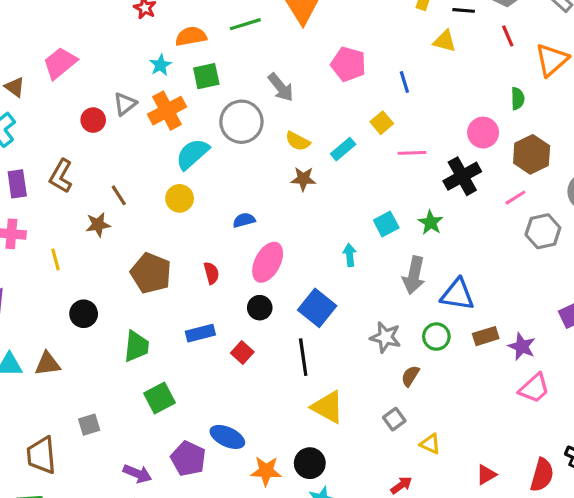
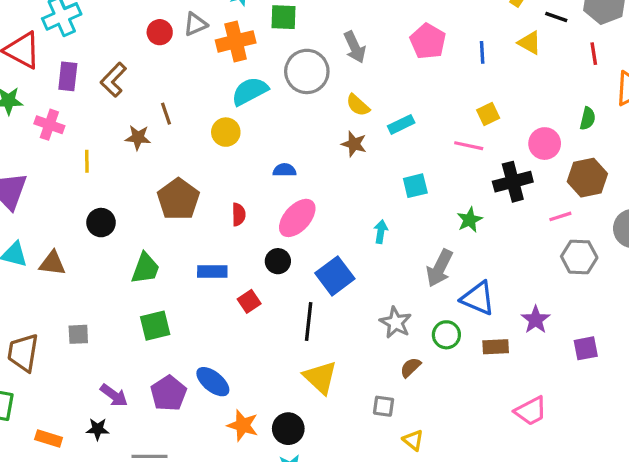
blue line: (404, 82) -> (482, 52), moved
yellow square: (382, 123) -> (488, 114), moved
cyan square: (386, 224) -> (415, 186), moved
purple star: (522, 347) -> (536, 320), moved
gray square: (394, 419) -> (384, 406), turned 30

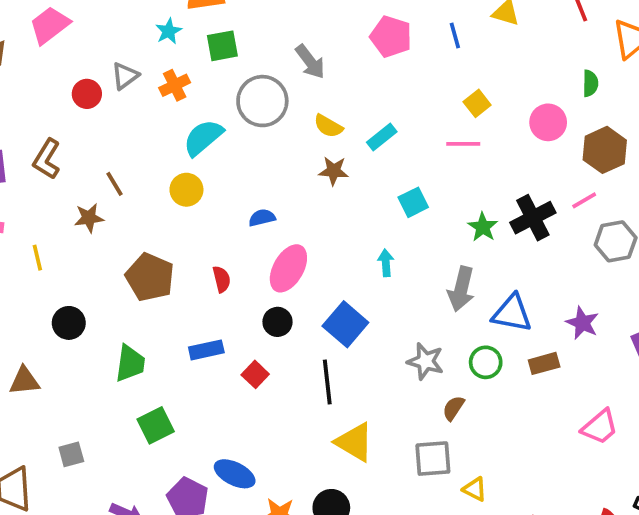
orange cross: (236, 41) -> (175, 85), size x0.7
black cross: (513, 182) -> (533, 218), moved
gray square: (384, 406) -> (433, 459), size x1.5

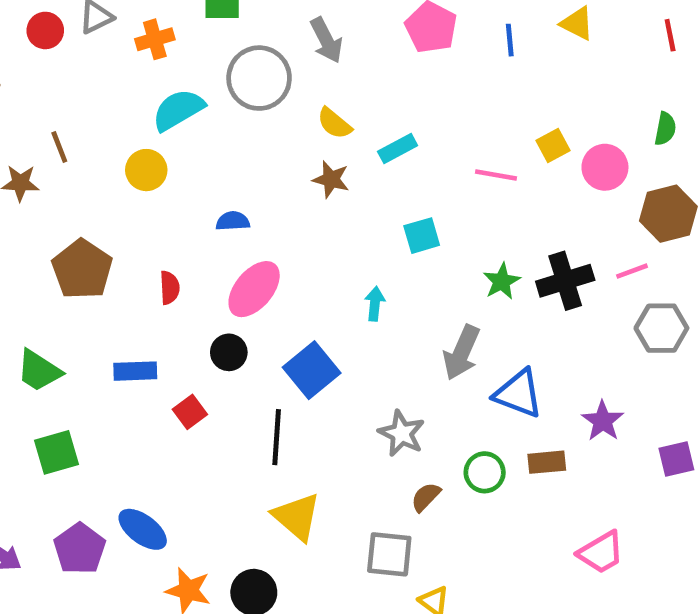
yellow square: (477, 103) -> (553, 146), moved
green circle: (486, 362) -> (485, 472), moved
green trapezoid: (130, 363) -> (39, 371), turned 105

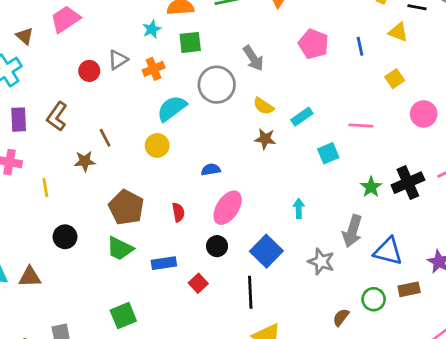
yellow square: (553, 146) -> (395, 79), moved
cyan square: (422, 236) -> (328, 153), moved
green trapezoid: (39, 371) -> (120, 249), moved
gray star: (402, 433) -> (321, 261), moved

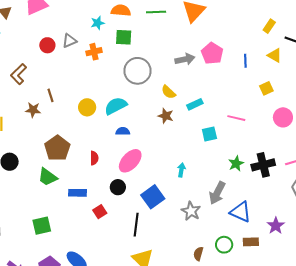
gray arrow: (253, 58) -> (185, 59), moved, turned -78
cyan semicircle: (172, 108) -> (116, 106), moved
brown semicircle: (341, 317) -> (198, 254), turned -32

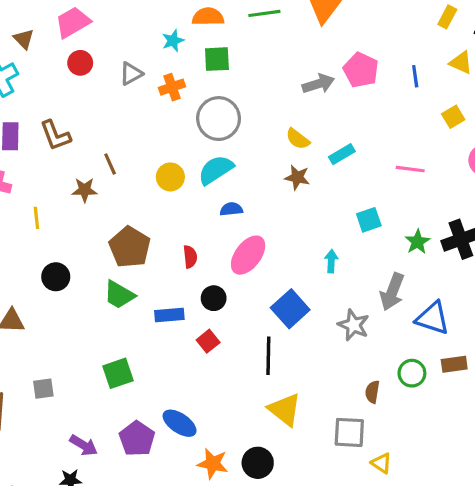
red circle: (47, 45) -> (80, 63), moved
gray circle: (138, 71) -> (219, 119), moved
brown L-shape: (18, 74) -> (55, 135), turned -60
cyan square: (209, 134) -> (369, 220), moved
black circle: (118, 187) -> (214, 298), moved

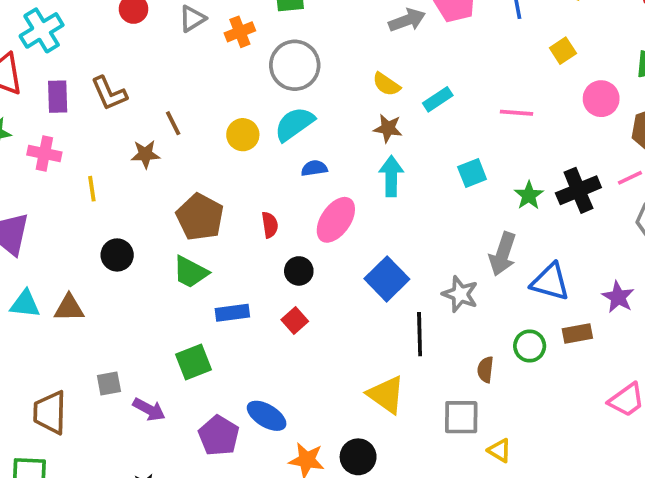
cyan arrow: (331, 261) -> (391, 176), moved, size x1.5
blue rectangle: (169, 315) -> (232, 313), moved
black line: (268, 356) -> (420, 334), moved
purple arrow: (84, 445) -> (149, 409), moved

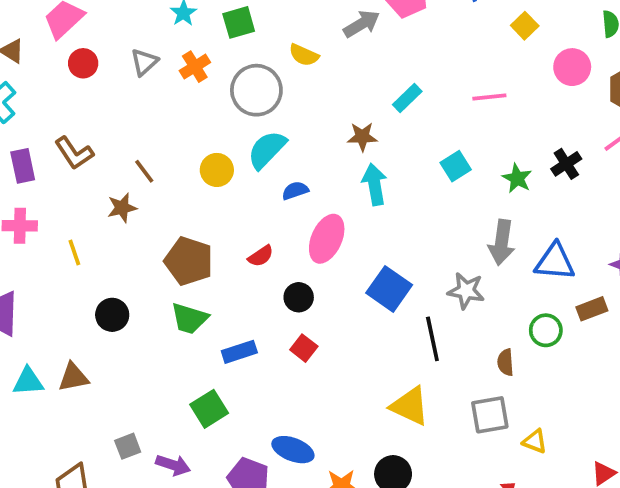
yellow semicircle: (386, 84) -> (304, 55), moved
black cross: (578, 190) -> (566, 164), size x0.7
red semicircle: (270, 225) -> (261, 256), turned 75

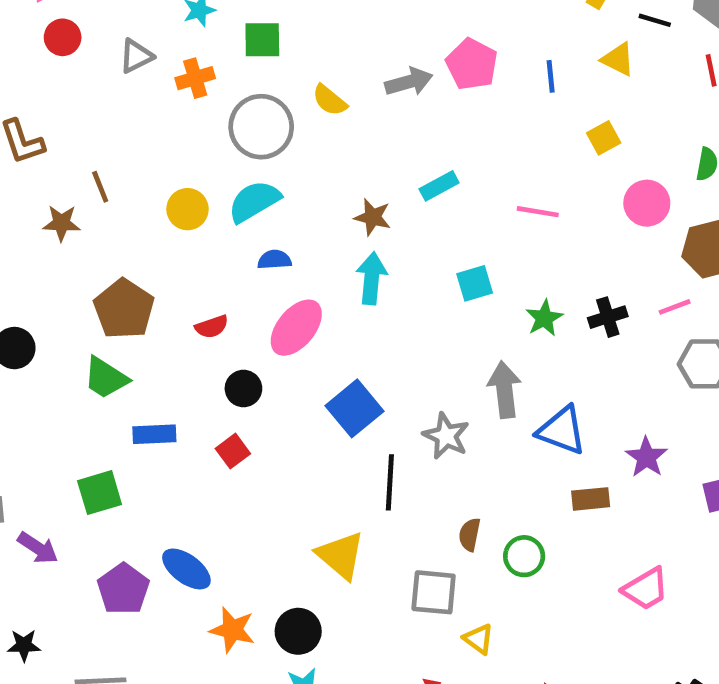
gray arrow: (502, 242) -> (505, 390), turned 150
green circle: (546, 330) -> (524, 556), moved

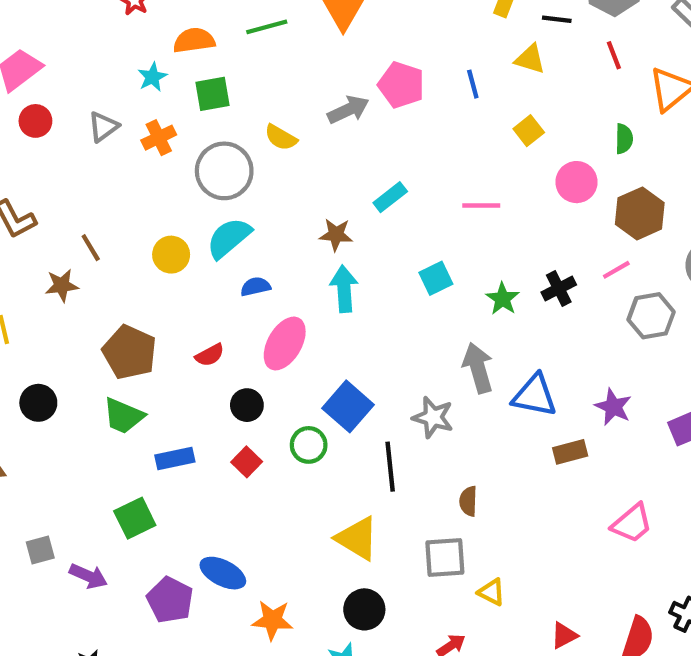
green circle: (524, 556) -> (309, 445), moved
black circle: (298, 631) -> (364, 609), moved

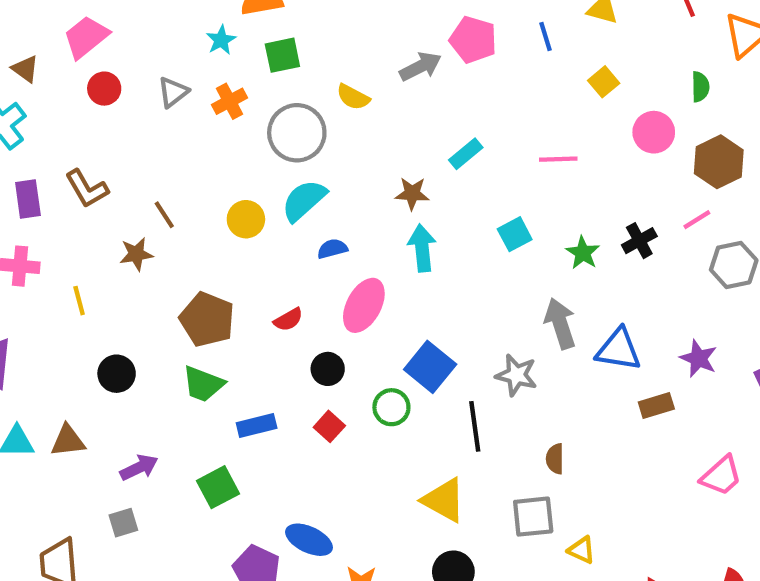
purple arrow: (88, 576) -> (139, 468), moved, turned -48

